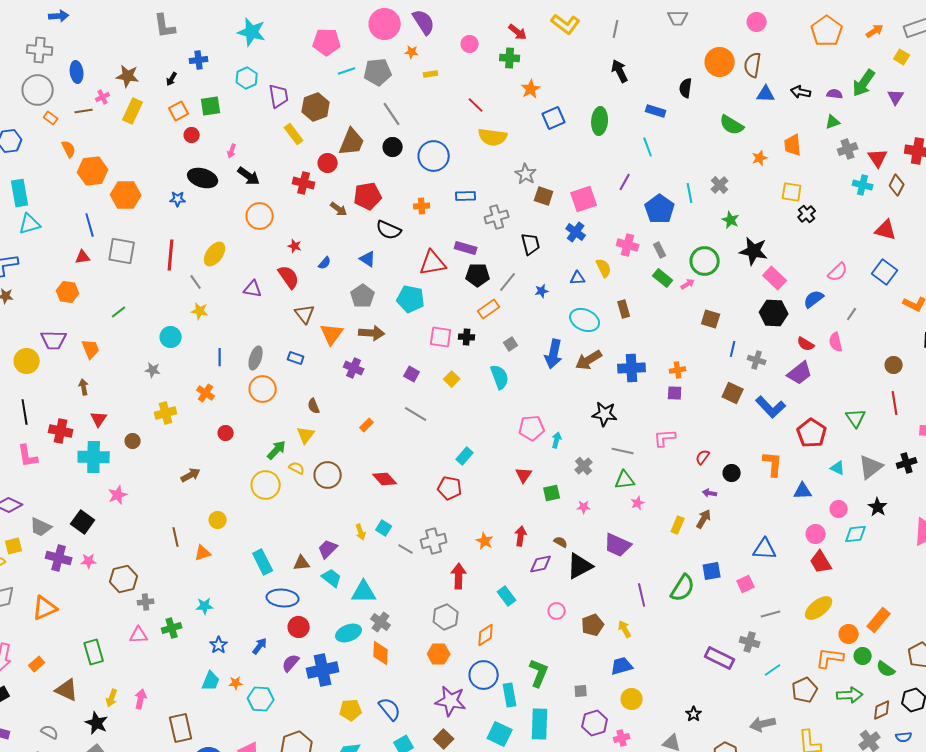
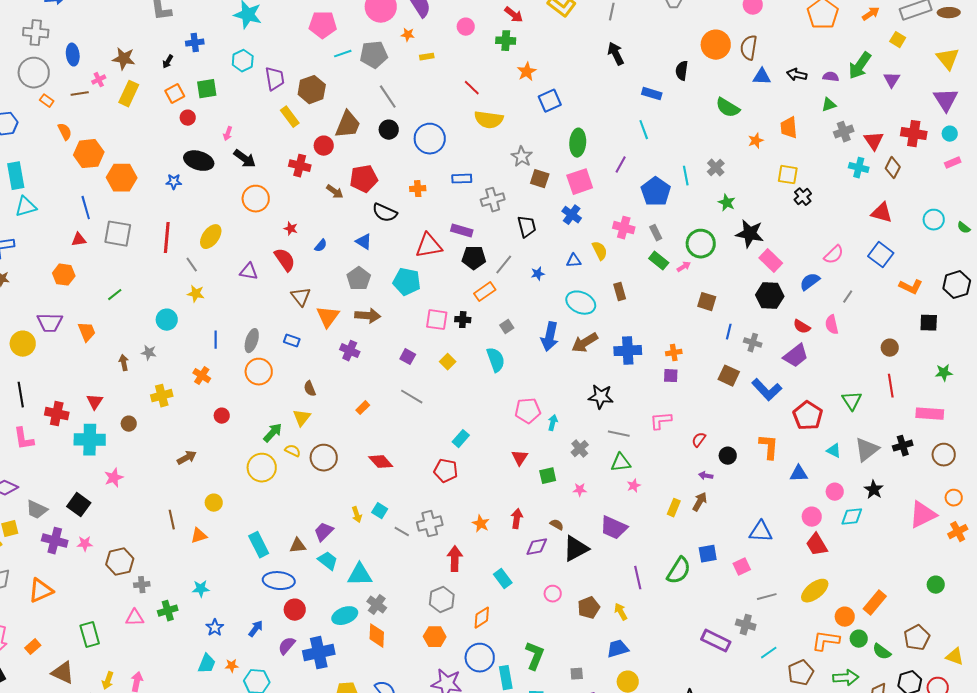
green ellipse: (600, 121) -> (578, 143), moved
brown arrow: (84, 387) -> (124, 363), moved

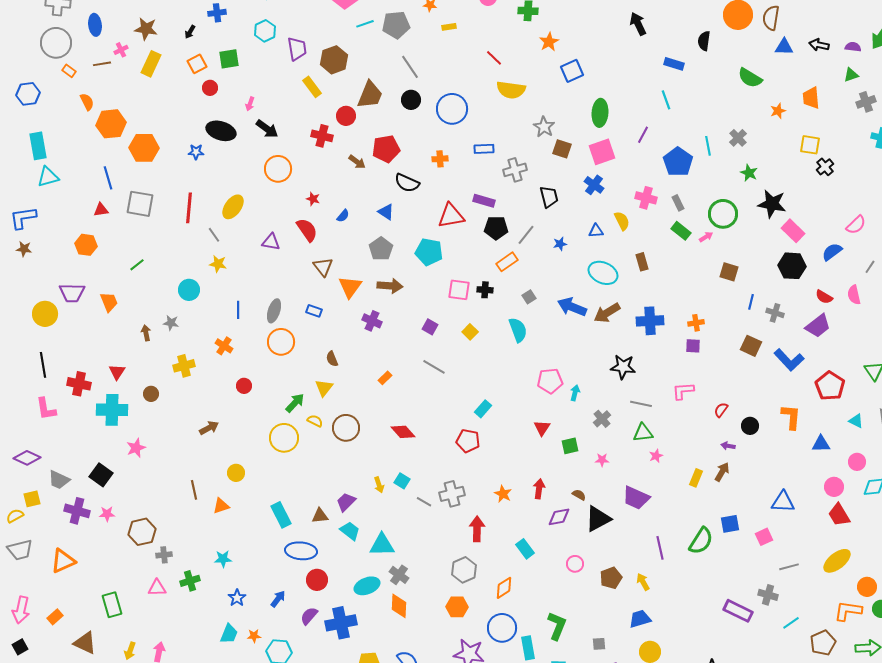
blue arrow: (550, 337) -> (572, 307), turned 100

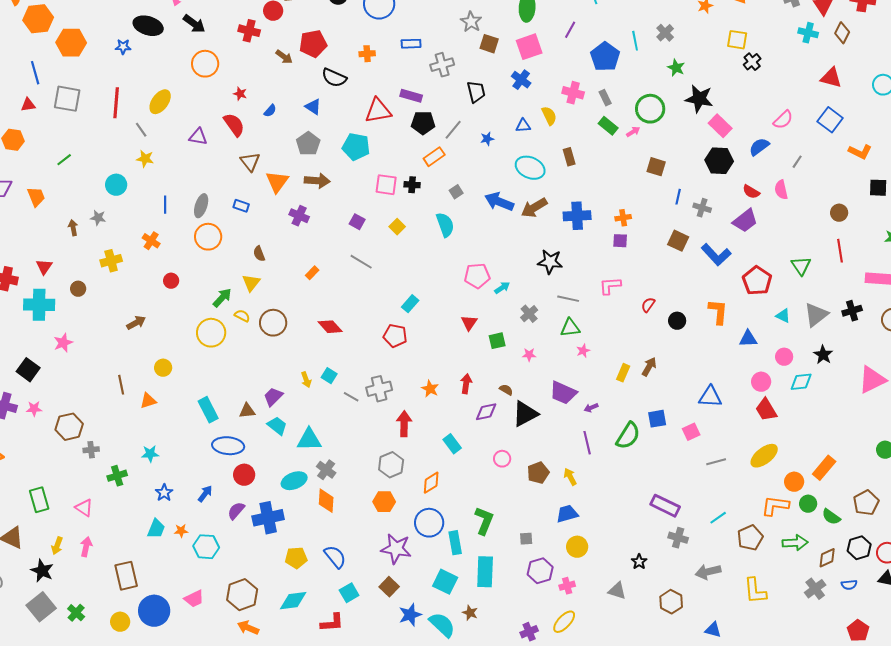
cyan arrow: (575, 393) -> (502, 288), turned 42
purple arrow: (728, 446) -> (591, 408), moved, turned -32
pink triangle: (157, 588) -> (84, 508), moved, turned 36
gray cross: (768, 595) -> (678, 538), moved

